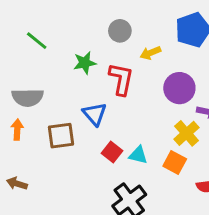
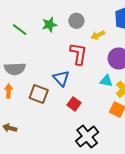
green star: (85, 63) -> (50, 25), moved
brown square: (61, 136) -> (39, 94), turned 30
cyan triangle: (138, 155) -> (106, 81), moved

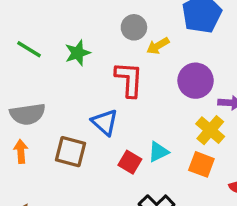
gray circle: (76, 21) -> (134, 27), moved
green star: (50, 25) -> (78, 53), moved
cyan triangle: (106, 81) -> (158, 152), moved, turned -32

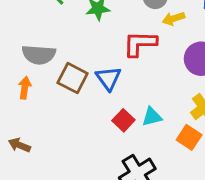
red L-shape: (129, 79) -> (140, 44), turned -105
brown square: (71, 152) -> (73, 78), moved

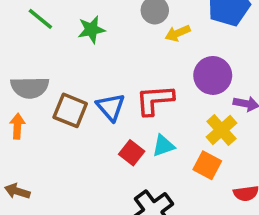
red L-shape: (140, 44) -> (155, 100), moved

